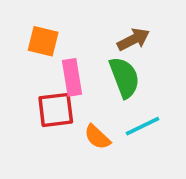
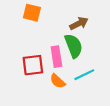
orange square: (43, 41) -> (32, 13), moved
pink rectangle: (72, 77) -> (56, 57), moved

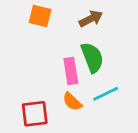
brown arrow: (79, 23) -> (91, 19), moved
red square: (33, 65) -> (35, 114), moved

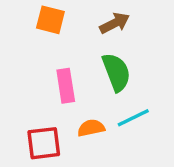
pink rectangle: (71, 71) -> (66, 86), moved
orange semicircle: (72, 102) -> (91, 128), turned 125

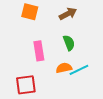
green semicircle: (116, 72) -> (69, 43), size x0.7
orange semicircle: (91, 128) -> (64, 68), moved

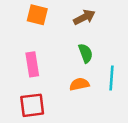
pink rectangle: (39, 51) -> (32, 64), moved
cyan line: (79, 70) -> (112, 78), moved, turned -60

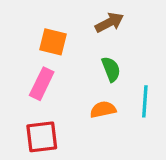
orange square: (37, 15) -> (53, 42), moved
pink rectangle: (32, 64) -> (42, 84), turned 35

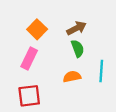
brown arrow: (109, 22) -> (76, 28), moved
orange square: (53, 42) -> (37, 29), turned 30

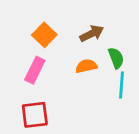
green semicircle: (78, 48) -> (116, 58), moved
orange semicircle: (72, 77) -> (86, 66), moved

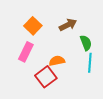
orange semicircle: (86, 66) -> (57, 61), moved
red square: (35, 115) -> (46, 77), moved, turned -30

